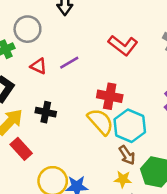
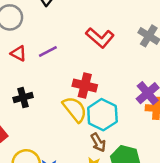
black cross: (46, 112) -> (23, 98), turned -30

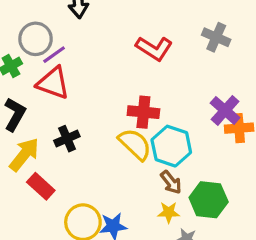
purple line: (48, 52) -> (54, 55), moved
red triangle: (18, 53) -> (53, 83), size x1.6

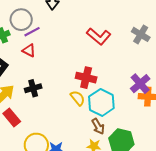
red triangle: (53, 83) -> (29, 50), size x0.6
yellow semicircle: (135, 144) -> (78, 98), size x0.7

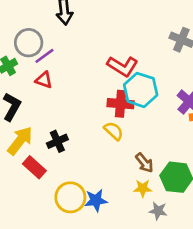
red L-shape: (99, 36) -> (123, 66), moved
black cross: (33, 88) -> (57, 141), moved
cyan hexagon: (101, 102) -> (141, 90), moved

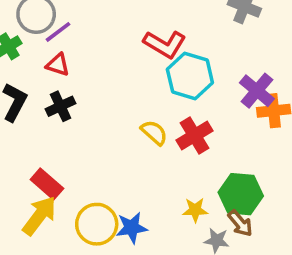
red cross: (121, 104) -> (194, 136), moved, turned -35
yellow arrow: (20, 141) -> (39, 216), moved
black cross: (57, 141) -> (60, 106), moved
brown arrow: (144, 163) -> (240, 223), moved

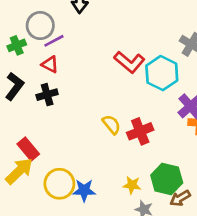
cyan hexagon: (190, 76) -> (162, 73), moved
brown arrow: (240, 223) -> (180, 198), moved, turned 90

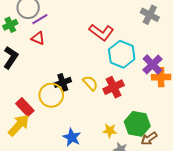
cyan hexagon: (162, 73) -> (122, 54), moved
black cross: (47, 95) -> (63, 82), moved
yellow circle: (59, 184) -> (51, 95), moved
blue star: (84, 190) -> (72, 137), turned 30

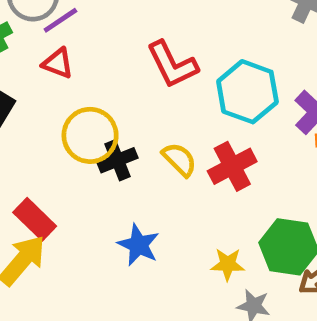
red L-shape: (101, 32) -> (172, 65), moved, turned 30
yellow circle: (51, 95) -> (90, 135), moved
blue star: (72, 137) -> (138, 245), moved

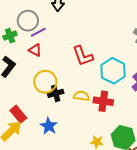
yellow semicircle: (179, 159) -> (82, 96), turned -42
red cross: (232, 166) -> (103, 101), turned 30
blue star: (138, 245) -> (49, 126), moved

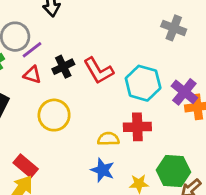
black cross: (56, 93) -> (63, 67), moved
yellow semicircle: (82, 96) -> (108, 139), moved
blue star: (49, 126) -> (103, 170), moved

